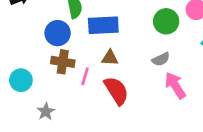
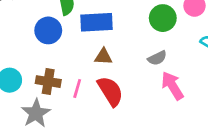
brown cross: (63, 62) -> (48, 82), moved
pink line: (85, 76) -> (77, 88), moved
gray star: (46, 112) -> (36, 113), size x1.5

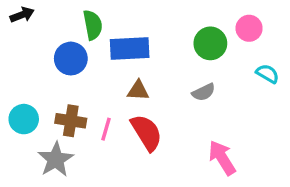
pink arrow: (172, 86) -> (222, 158), moved

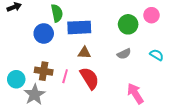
cyan semicircle: (268, 74) -> (157, 55), moved
cyan circle: (24, 119) -> (16, 79), moved

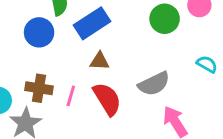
blue rectangle: (79, 27) -> (92, 23), turned -30
gray semicircle: (124, 54) -> (154, 84), moved, size x1.5

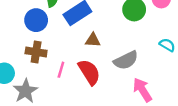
brown triangle: (100, 61) -> (93, 40), moved
brown cross: (39, 88) -> (36, 52), moved

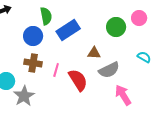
brown triangle: (93, 40) -> (94, 53), moved
pink line: (61, 70) -> (56, 70), moved

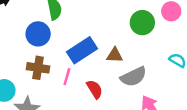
blue rectangle: (68, 30) -> (82, 50), moved
red semicircle: (78, 80) -> (95, 89), size x0.7

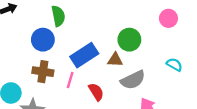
green circle: (142, 23) -> (129, 40), moved

